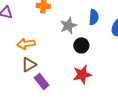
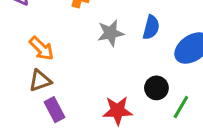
orange arrow: (26, 44) -> (41, 48), turned -138
black circle: (81, 45) -> (156, 88), moved

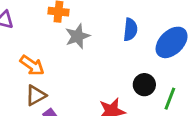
gray star: (111, 33) -> (78, 36), moved

